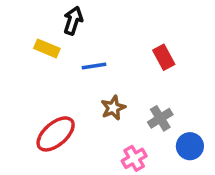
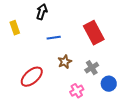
yellow rectangle: (47, 48) -> (15, 28), moved, turned 48
red rectangle: (164, 57) -> (94, 33), size x1.6

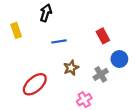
red rectangle: (94, 33) -> (103, 36), size x0.6
blue circle: (109, 84) -> (119, 59), moved

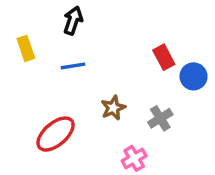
blue line: (59, 41) -> (73, 66), moved
blue circle: (119, 59) -> (193, 76), moved

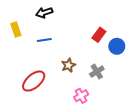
black arrow: (73, 21) -> (44, 13), turned -126
red rectangle: (164, 57) -> (99, 35), turned 64

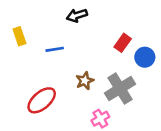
black arrow: (44, 13) -> (77, 15), moved
gray cross: (97, 72) -> (120, 89), size x1.6

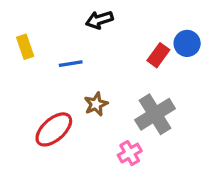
blue circle: (145, 57) -> (187, 43), moved
brown star: (85, 81) -> (96, 104), moved

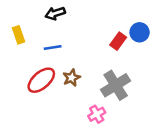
black arrow: (99, 20) -> (55, 13), moved
red ellipse: (54, 129) -> (41, 80), moved

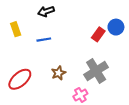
brown star: (72, 78) -> (58, 73), moved
red ellipse: (41, 80) -> (20, 79), moved

